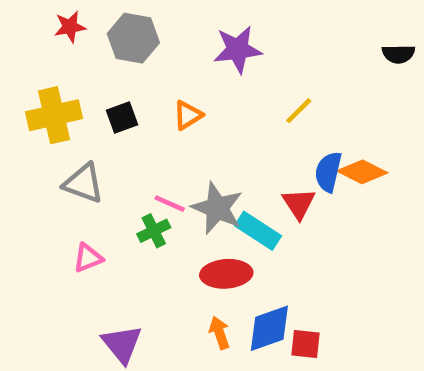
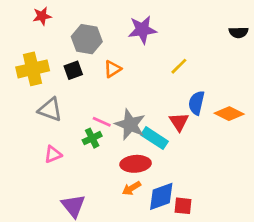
gray hexagon: (133, 38) -> (87, 39), moved
orange diamond: (362, 172) -> (229, 114), moved
orange arrow: (219, 333) -> (131, 188), moved, turned -102

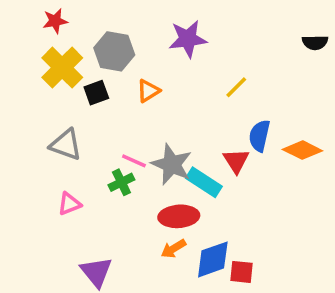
yellow cross: (33, 69) -> (62, 68), moved, turned -32

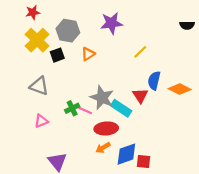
pink line: (134, 161) -> (85, 110), moved

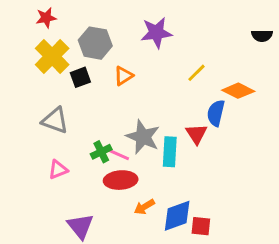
orange diamond: (180, 89) -> (238, 91), moved
cyan rectangle: (121, 108) -> (170, 152), turned 60
red ellipse: (106, 128) -> (121, 180), moved

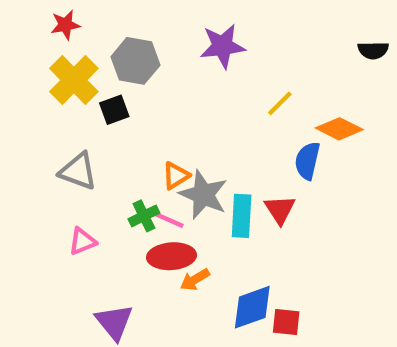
orange triangle: (124, 76) -> (176, 176), moved
red triangle: (197, 134) -> (280, 210), moved
orange arrow: (144, 207) -> (195, 280), moved

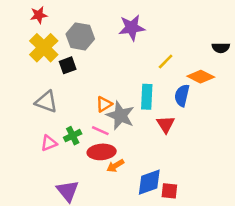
black semicircle: (373, 50) -> (221, 48), moved
green cross: (144, 216) -> (73, 136), moved
cyan rectangle: (242, 216) -> (147, 97), moved

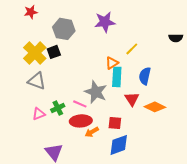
yellow cross: (44, 48) -> (35, 53), moved
orange diamond: (201, 77) -> (155, 107), moved
orange triangle: (104, 104) -> (112, 63), moved
red square: (169, 191) -> (115, 123), moved

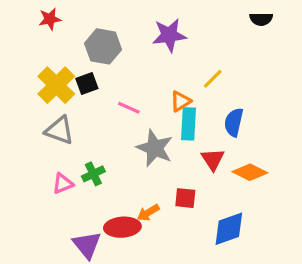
black semicircle: (176, 38) -> (261, 19), moved
pink line: (80, 104) -> (129, 108), moved
red ellipse: (81, 121) -> (122, 227), moved
blue diamond: (119, 145) -> (229, 229), moved

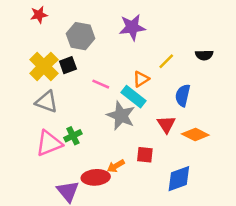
black semicircle: (261, 19) -> (204, 55), moved
cyan rectangle: (189, 124) -> (134, 97), moved, turned -55
pink triangle: (63, 184) -> (49, 143), size x1.6

